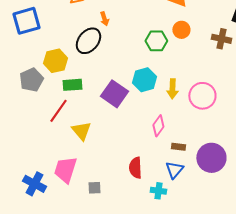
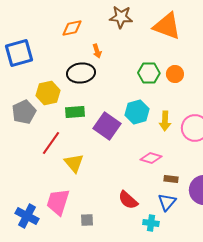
orange circle: (181, 30) -> (175, 74), moved
black ellipse: (88, 41) -> (81, 73), turned 44
green rectangle: (72, 85) -> (75, 112), moved
pink diamond: (158, 126) -> (151, 158), turned 70
red semicircle: (135, 168) -> (128, 200), turned -45

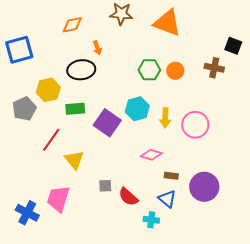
blue triangle: (167, 202) -> (167, 199), turned -30
gray square: (87, 220) -> (105, 186), moved

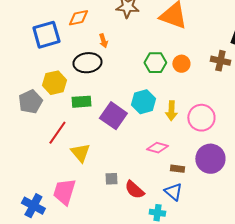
blue square: (19, 50) -> (46, 35), moved
purple circle: (204, 187) -> (210, 159), moved

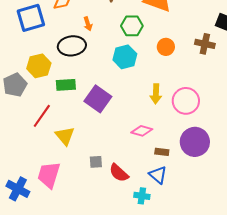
green hexagon: (155, 63) -> (132, 26), moved
cyan hexagon: (143, 102) -> (125, 57), moved

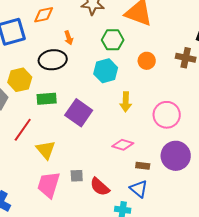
yellow arrow: (156, 94) -> (126, 102), moved
pink trapezoid: (49, 175) -> (49, 185), moved

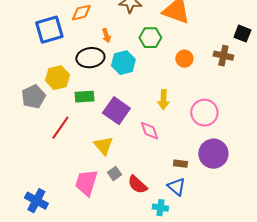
cyan hexagon: (106, 71) -> (123, 63), moved
pink diamond: (123, 145) -> (149, 131), moved, turned 55
yellow triangle: (46, 150) -> (103, 146), moved
gray square: (77, 176) -> (114, 174), turned -32

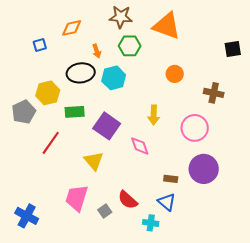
blue square: (49, 30) -> (40, 45), size x0.5
black square: (242, 34) -> (233, 49), turned -30
green hexagon: (150, 38) -> (130, 46), moved
brown cross: (223, 56) -> (214, 93), moved
gray square: (114, 174) -> (105, 211), moved

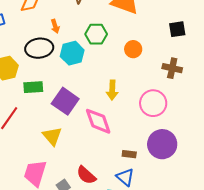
green hexagon: (130, 46) -> (96, 34), moved
black square: (233, 49) -> (177, 29), moved
pink diamond: (140, 146) -> (98, 121), size x1.4

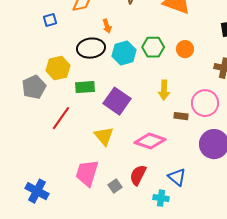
green hexagon: (96, 34) -> (153, 47), moved
pink diamond: (98, 121) -> (150, 141), moved, turned -52
brown rectangle: (129, 154) -> (181, 116), moved
red semicircle: (86, 175) -> (138, 175), turned 75

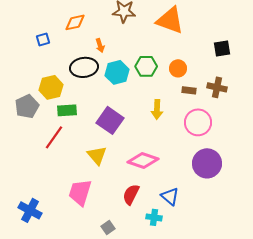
green rectangle: (85, 87) -> (67, 110), moved
brown rectangle: (181, 116) -> (189, 90), moved
gray square: (115, 186) -> (108, 227), moved

